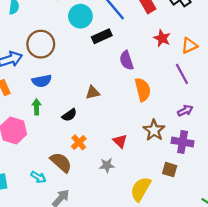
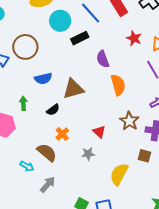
blue semicircle: (42, 81) -> (43, 78), moved
brown triangle: (93, 92) -> (73, 89), size x1.6

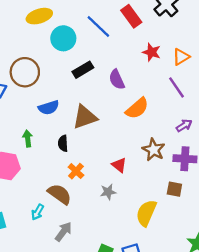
black rectangle: (80, 38) -> (83, 70), moved
orange semicircle: (118, 85) -> (137, 108), turned 70
black semicircle: (53, 110) -> (63, 143), turned 128
cyan arrow: (27, 166) -> (38, 212), turned 96

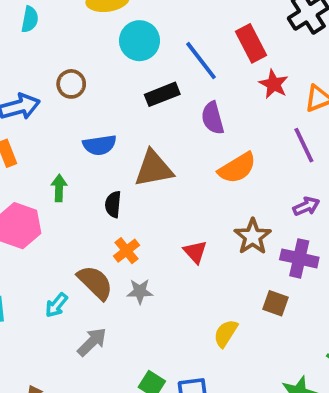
red rectangle: (131, 16) -> (251, 43), moved
blue line: (98, 26) -> (201, 61), moved
brown circle: (25, 72) -> (71, 84), size x0.6
gray star: (108, 192) -> (140, 291), moved
yellow semicircle: (146, 213) -> (226, 333), size x0.7

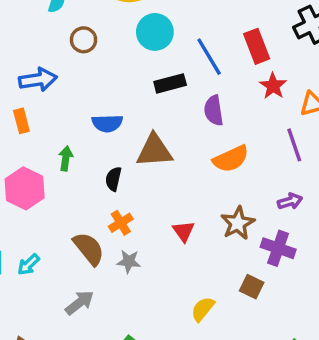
brown circle: (71, 84) -> (84, 40), moved
cyan arrow: (56, 305) -> (29, 265), moved

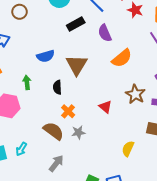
brown triangle: (154, 151) -> (77, 65), turned -40

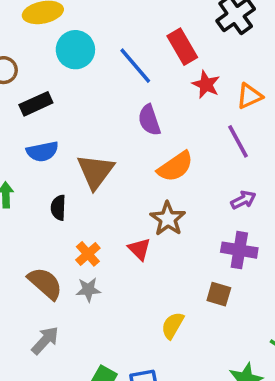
black rectangle: (76, 24) -> (36, 104), moved
brown star: (135, 94) -> (168, 219), moved
orange cross: (68, 111) -> (88, 254), moved

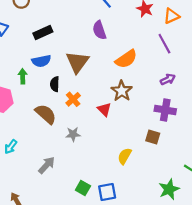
black rectangle: (36, 104) -> (43, 33), moved
purple semicircle: (149, 120) -> (99, 30), moved
blue semicircle: (42, 152) -> (41, 61), moved
orange cross: (88, 254) -> (73, 99), moved
brown semicircle: (45, 283) -> (46, 114), moved

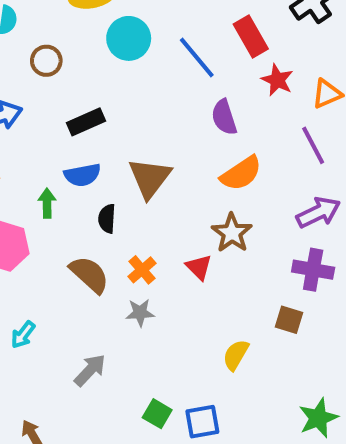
purple semicircle: (99, 30) -> (224, 117), moved
purple arrow: (168, 79) -> (318, 212), size x1.5
orange cross: (73, 99) -> (142, 270), moved

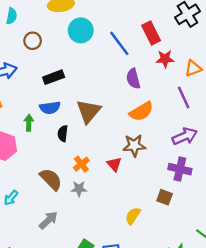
red star: (277, 80) -> (165, 59), turned -30
brown star: (232, 233) -> (134, 145), turned 30
brown semicircle: (89, 274) -> (51, 179), moved

